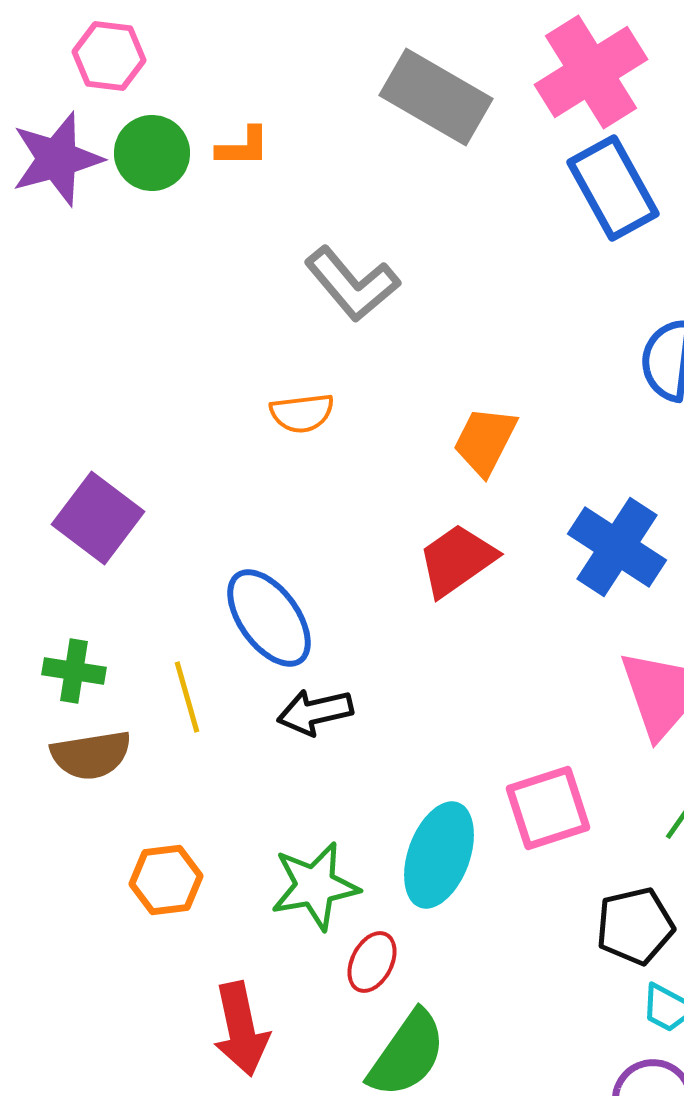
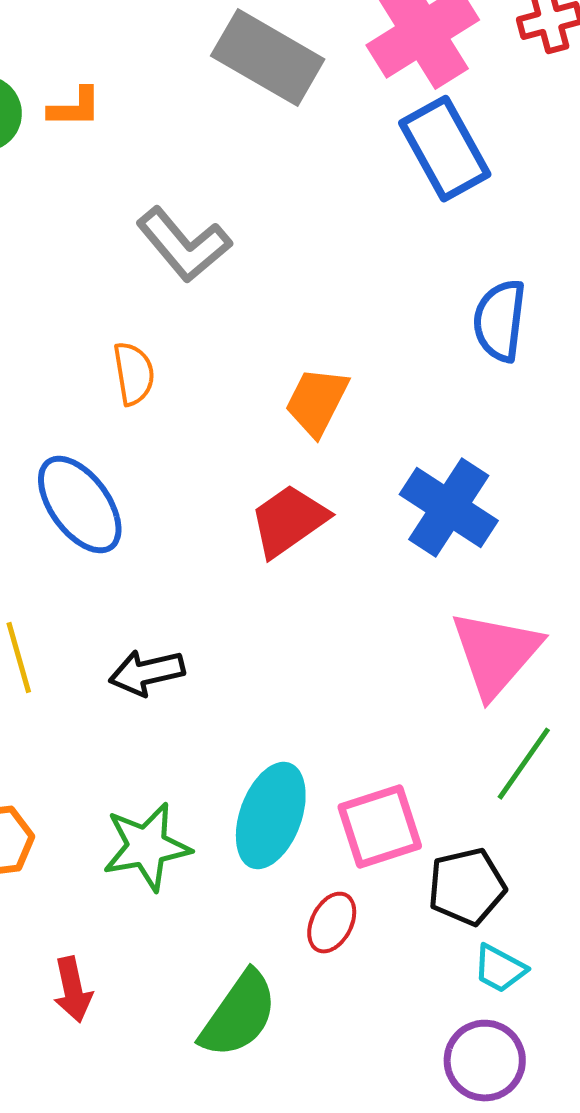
orange semicircle: (302, 413) -> (134, 374), turned -92
blue ellipse: (269, 618) -> (80, 505), moved
pink square: (548, 808) -> (380, 827), moved
red ellipse: (372, 962) -> (332, 923), moved
red arrow: (241, 1029) -> (73, 990), size x0.7

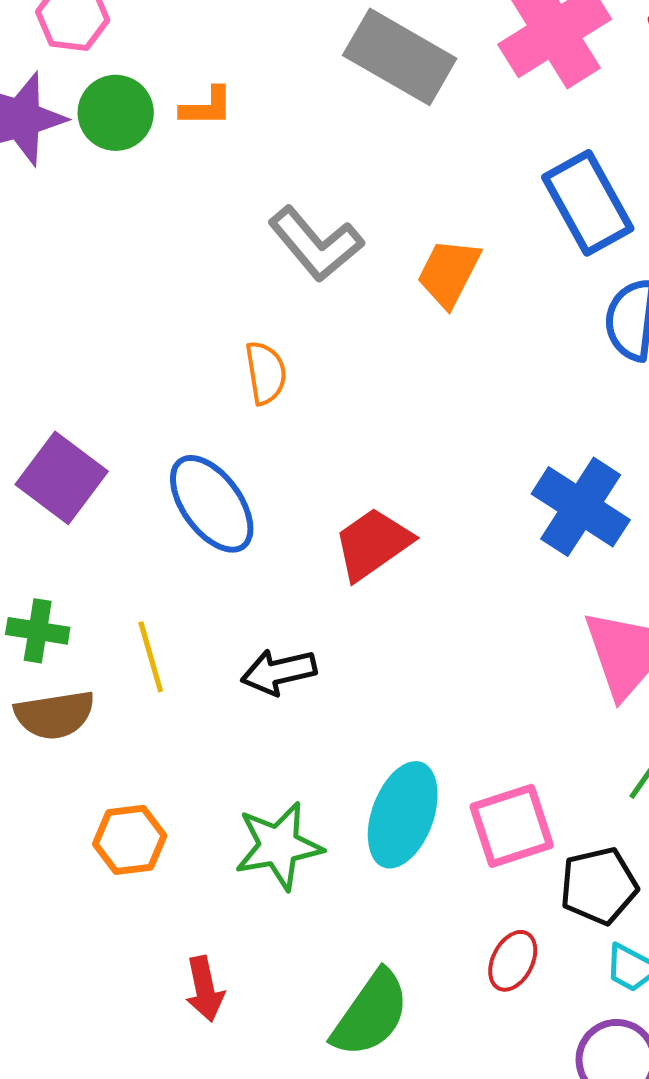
blue rectangle: (445, 149) -> (588, 203), moved
orange trapezoid: (317, 402) -> (449, 273), moved
red trapezoid: (289, 521) -> (373, 544), moved
red ellipse: (332, 923) -> (513, 961), moved

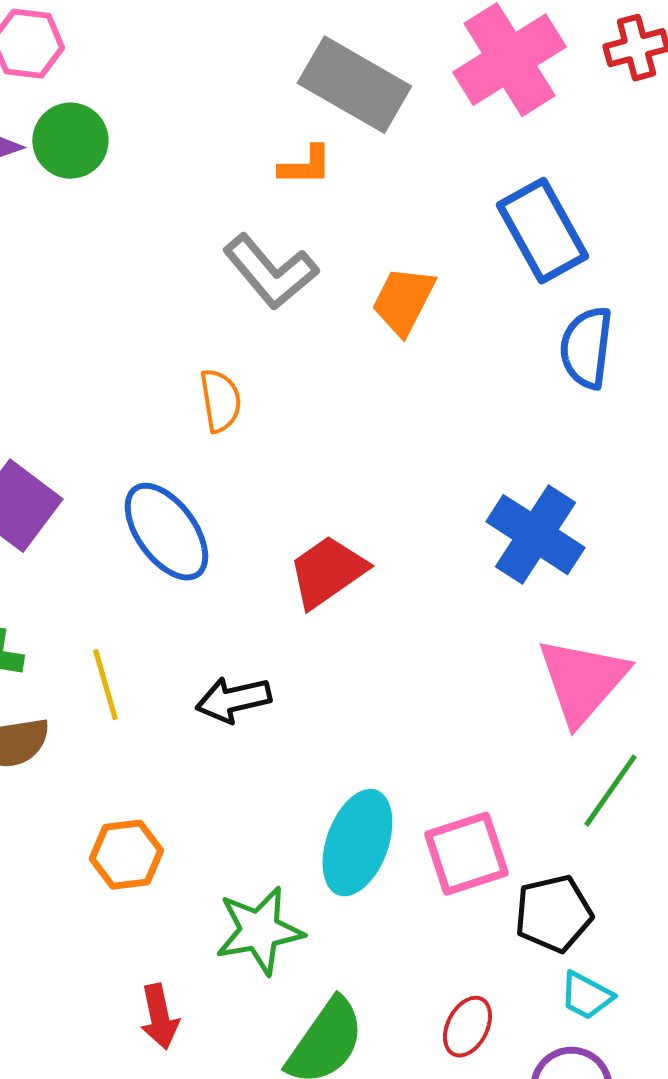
orange L-shape: (207, 107) -> (305, 166), moved
orange hexagon: (130, 840) -> (126, 855), moved
green star: (279, 846) -> (259, 931), moved
red ellipse: (513, 961) -> (467, 1027), moved

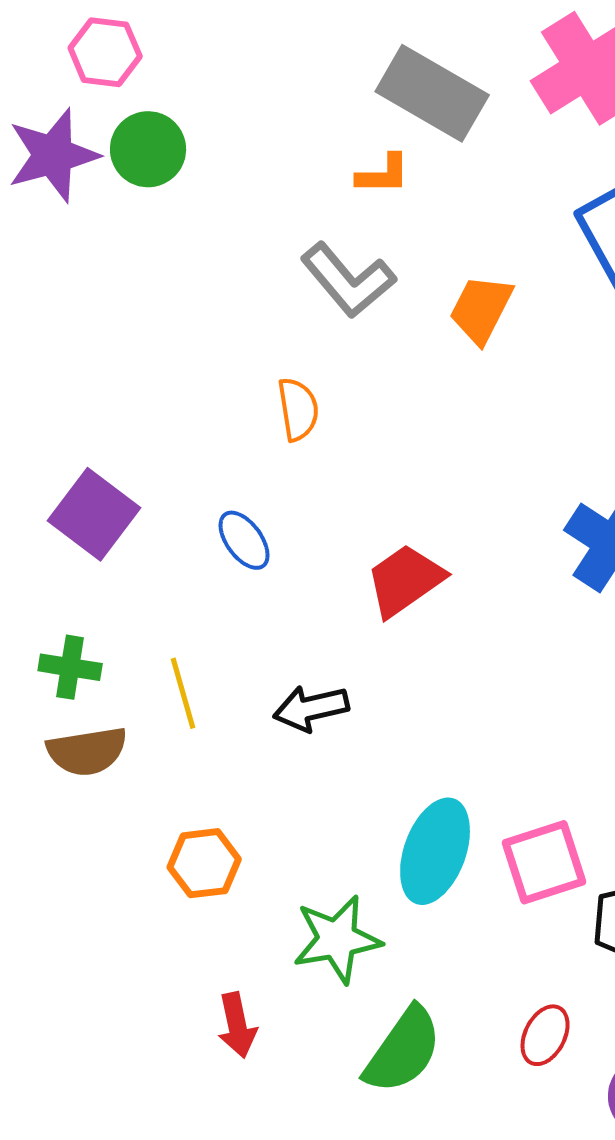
blue ellipse: (166, 532) -> (244, 540), size x0.6

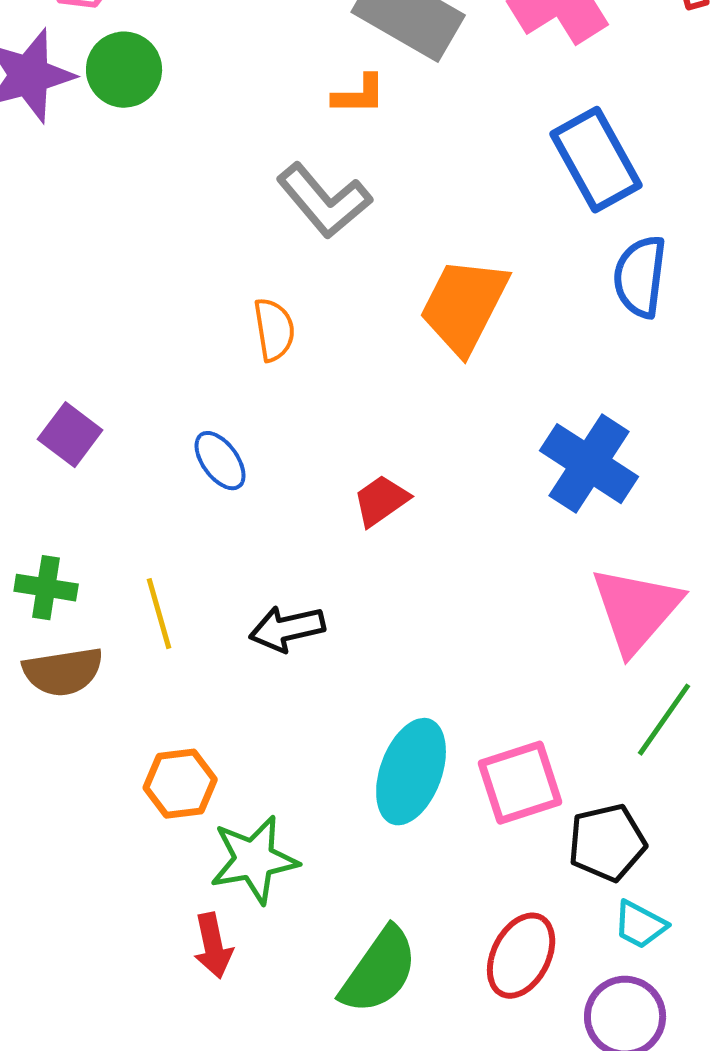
orange trapezoid: (481, 309) -> (464, 306), moved, size x1.4
purple square: (94, 514) -> (70, 435), size x0.7
red trapezoid: (405, 580) -> (381, 501), size x0.7
green star: (337, 939) -> (254, 860), moved
red ellipse: (545, 1035) -> (521, 956), size x1.4

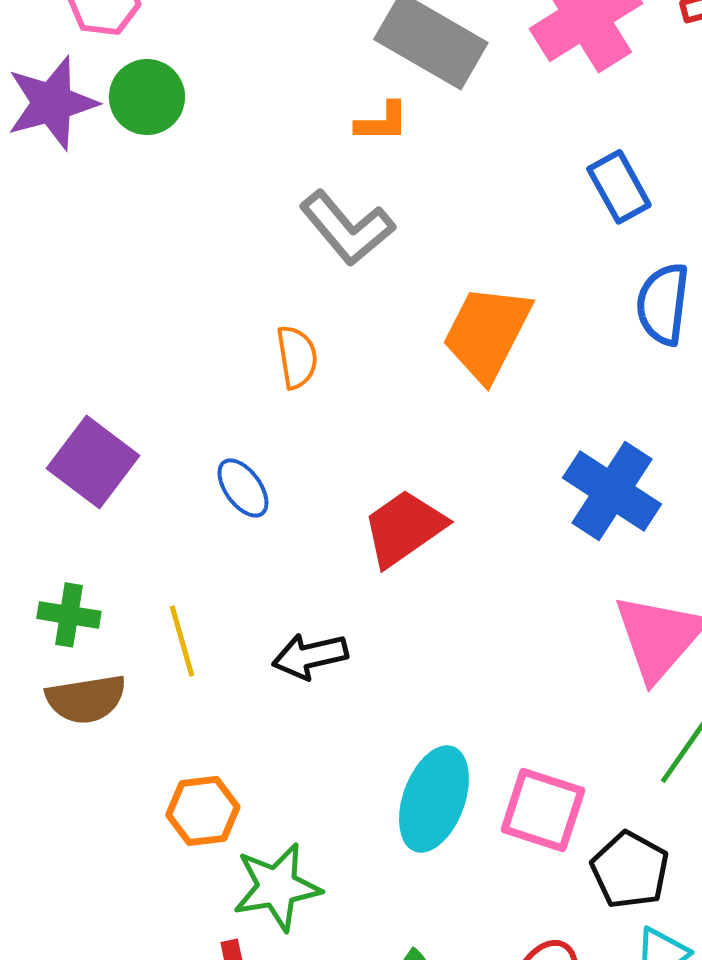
blue rectangle: (596, 160) -> (619, 187), size x0.7
purple square: (70, 435) -> (93, 462), size x1.4
red trapezoid: (381, 501) -> (404, 528), size x1.5
pink square: (520, 783) -> (543, 810), turned 36
black pentagon: (607, 843) -> (630, 870), turned -30

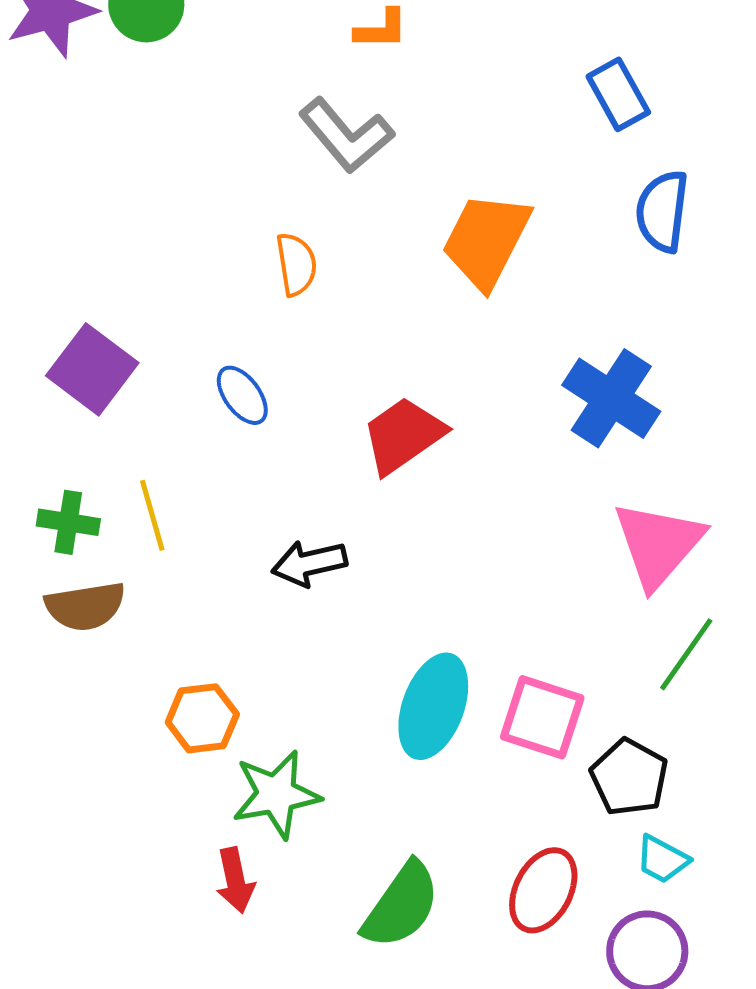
yellow line: (182, 641) -> (152, 515), moved

